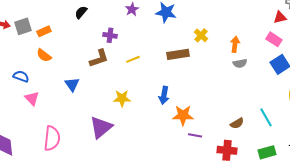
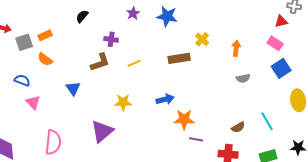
gray square: (23, 26) -> (24, 42), moved
gray semicircle: (240, 63) -> (243, 78), moved
blue arrow: (164, 95) -> (165, 99), turned -114

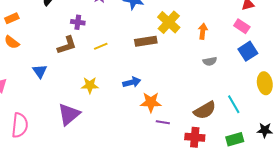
yellow cross: (202, 39) -> (169, 22), size x1.6
brown semicircle: (238, 127) -> (205, 110), size x1.6

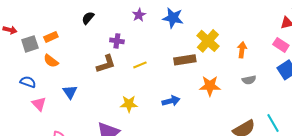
blue triangle: (40, 71) -> (70, 92), moved
orange star: (151, 102) -> (210, 86), moved

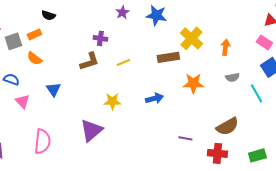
black semicircle: (88, 18) -> (48, 15), moved, turned -112
cyan line: (273, 123) -> (256, 93), moved

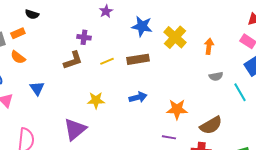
blue star: (156, 15) -> (142, 26), moved
brown rectangle: (168, 57) -> (138, 59), moved
orange star: (193, 83) -> (177, 109), moved

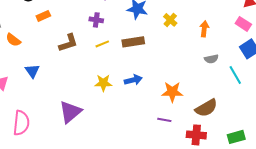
orange rectangle: (18, 33) -> (43, 16), moved
purple cross: (84, 37) -> (96, 20), moved
yellow cross: (175, 37) -> (170, 20), size x0.6
yellow star: (96, 100) -> (103, 83), moved

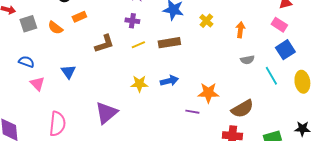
orange semicircle: (13, 40) -> (55, 28), moved
purple line: (164, 120) -> (192, 112), moved

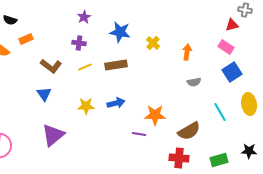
brown L-shape: (104, 44) -> (51, 66), turned 55
blue triangle: (68, 72) -> (44, 94), moved
cyan line: (271, 76) -> (220, 112), moved

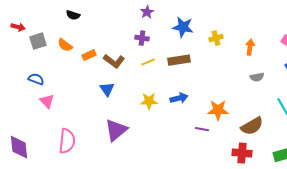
orange rectangle: (26, 39) -> (89, 55), moved
yellow cross: (153, 43) -> (216, 38), turned 32

